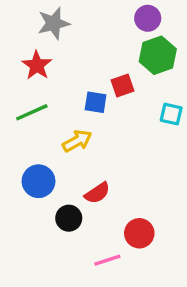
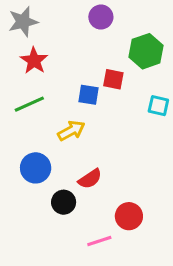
purple circle: (148, 18) -> (101, 17), moved
gray star: (54, 23) -> (23, 22), moved
red square: (122, 85) -> (113, 79), turned 30

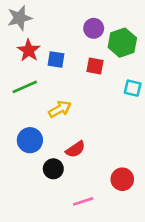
purple circle: (101, 17) -> (94, 28), moved
blue square: (88, 95) -> (56, 60), moved
red circle: (129, 216) -> (122, 179), moved

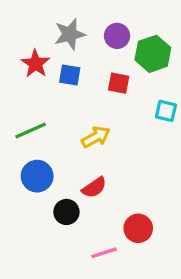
gray star: (20, 18) -> (70, 34), moved
green line: (25, 87) -> (31, 130), moved
yellow arrow: (60, 109) -> (96, 137), moved
red circle: (122, 179) -> (138, 228), moved

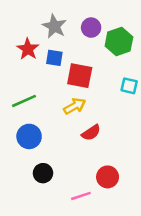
gray star: (70, 34) -> (54, 26), turned -30
red square: (119, 83) -> (80, 76), moved, size x1.5
red semicircle: (94, 188) -> (91, 133), moved
black circle: (66, 212) -> (43, 173), moved

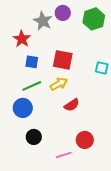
purple circle: (91, 28) -> (63, 13), moved
green hexagon: (119, 41) -> (94, 19), moved
blue square: (54, 58) -> (32, 62), moved
green line: (24, 101) -> (32, 86), moved

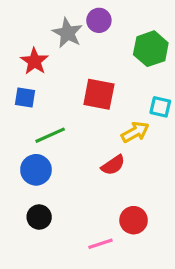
green hexagon: (94, 19) -> (151, 49), moved
blue square: (32, 62) -> (25, 97), moved
yellow arrow: (59, 84) -> (135, 132), moved
black circle: (34, 137) -> (39, 217), moved

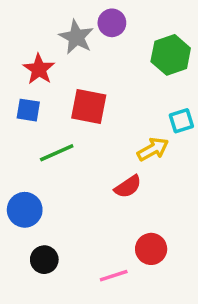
red square: (99, 94) -> (89, 107), moved
cyan square: (160, 107) -> (181, 121), turned -30
blue circle: (36, 170) -> (25, 210), moved
black circle: (39, 217) -> (44, 260), moved

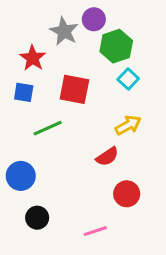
green hexagon: (171, 55) -> (116, 46), moved
cyan square: (181, 121) -> (128, 79), moved, turned -30
red circle: (151, 249) -> (127, 194), moved

